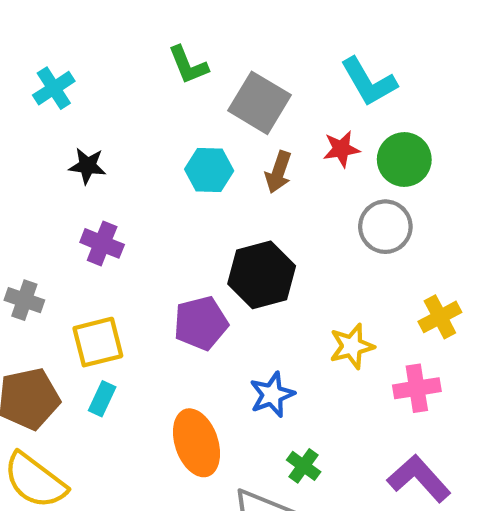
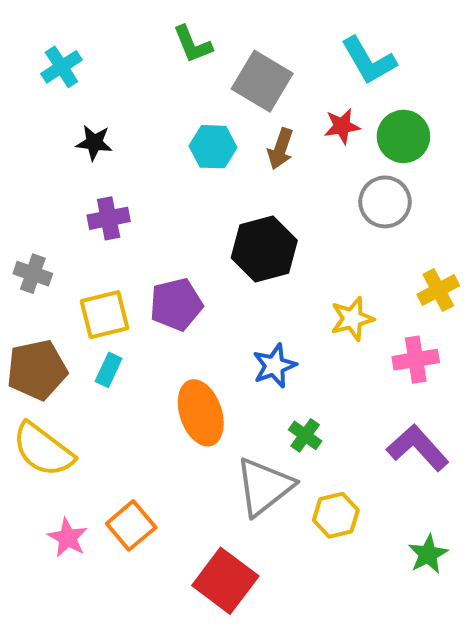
purple cross: (102, 243) -> (109, 218), turned -33
purple pentagon: (201, 323) -> (176, 304), moved

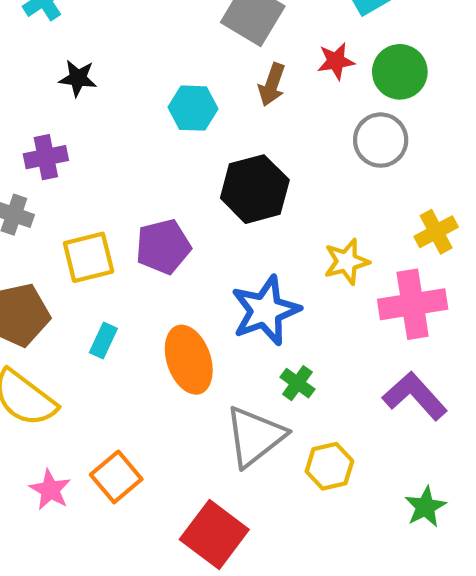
cyan hexagon: (213, 147) -> (193, 108), moved
purple cross: (109, 218) -> (46, 157), moved
pink cross: (416, 360) -> (413, 304), size x1.4
blue star: (274, 366) -> (265, 311), size x1.5
cyan rectangle: (109, 370) -> (103, 340), moved

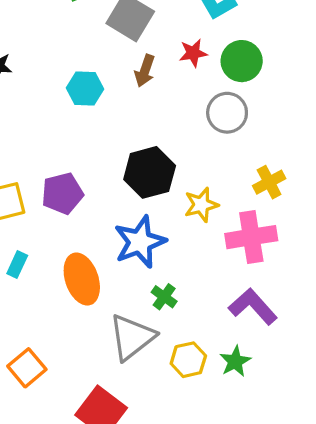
black hexagon: (255, 189) -> (150, 172), moved
green star: (425, 507) -> (235, 361), moved

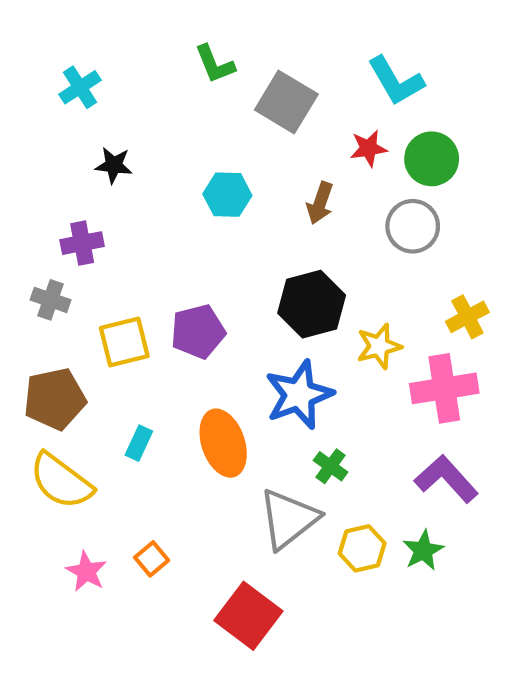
brown arrow: (145, 71) -> (320, 203), moved
cyan rectangle: (17, 264) -> (139, 443), moved
orange square: (27, 368) -> (152, 559), size x0.7

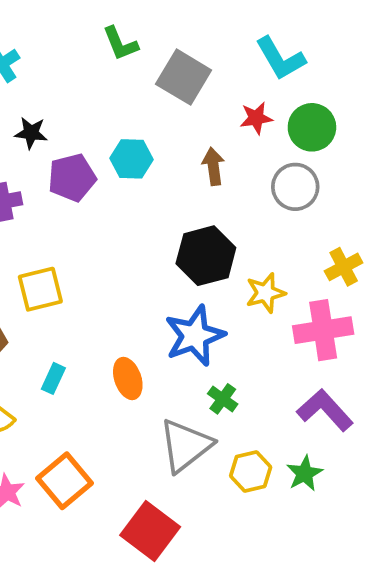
brown arrow: (320, 203) -> (213, 166), turned 153
purple pentagon: (198, 332) -> (72, 178), moved
orange ellipse: (223, 443) -> (128, 378), size x0.7
orange square: (152, 559) -> (65, 481), size x1.8

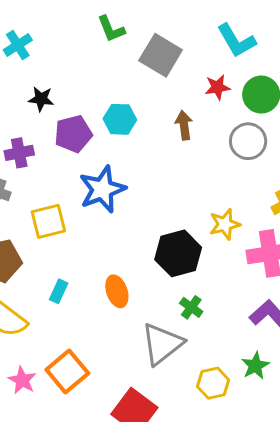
black hexagon: (206, 256) -> (178, 253), moved
blue star: (195, 336) -> (102, 189), moved
yellow hexagon: (251, 472) -> (213, 383), moved

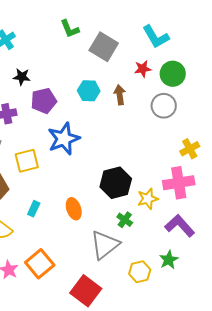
cyan hexagon: (120, 119) -> (89, 91), moved
yellow star: (225, 224) -> (148, 199), moved

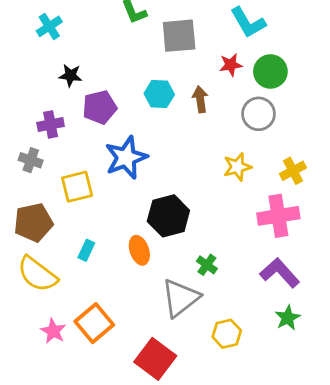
gray square: (104, 47) -> (179, 36), turned -36
black hexagon: (116, 183) -> (168, 216), moved
yellow star: (148, 199) -> (237, 167), moved
green star: (169, 260) -> (288, 318), moved

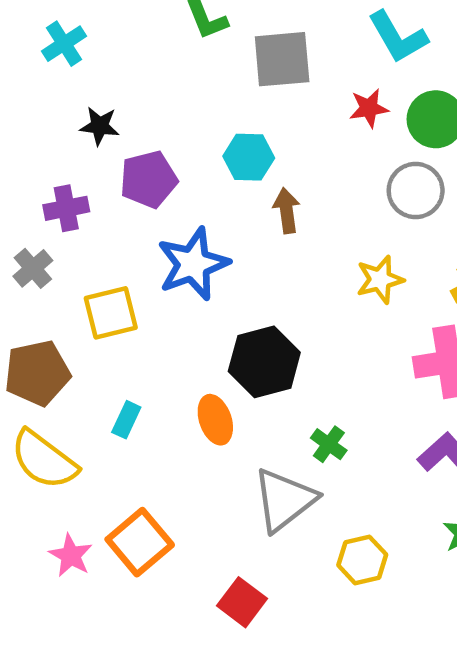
brown arrow: (200, 99) -> (287, 211), moved
gray cross: (31, 160) -> (33, 268), turned 30
red square: (155, 359) -> (242, 602), size x0.7

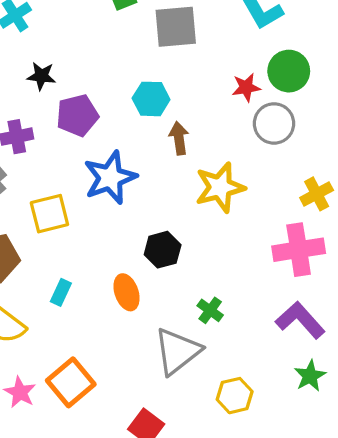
red star: (369, 108) -> (246, 87), moved
yellow star: (380, 280) -> (220, 187), moved, size x1.4
black hexagon: (264, 362) -> (163, 250), size x0.7

